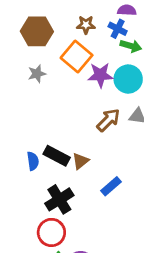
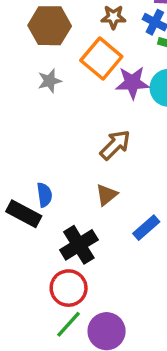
brown arrow: (108, 120) -> (115, 145), moved
black rectangle: (57, 156) -> (24, 214), moved

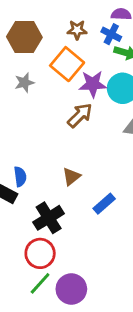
brown arrow: (115, 145) -> (80, 115), moved

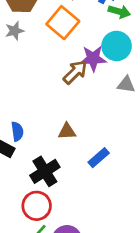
gray star: (24, 83) -> (15, 31), moved
purple star: (93, 84) -> (93, 58), moved
brown triangle: (71, 177) -> (67, 131), turned 36

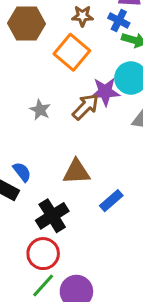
gray star: (15, 31) -> (40, 110), moved, turned -30
blue semicircle: (17, 131) -> (22, 172), turned -30
brown triangle: (67, 131) -> (76, 172), size x1.4

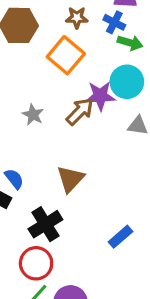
brown triangle: (76, 172) -> (71, 179), turned -44
blue rectangle: (111, 201) -> (121, 237), moved

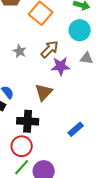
purple star: (100, 96) -> (61, 66), moved
black cross: (45, 224) -> (28, 121), turned 35

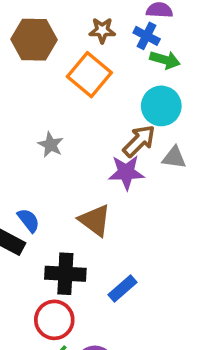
brown arrow: (50, 49) -> (139, 141), moved
brown triangle: (44, 92) -> (95, 220), turned -36
blue rectangle: (76, 129) -> (123, 289), moved

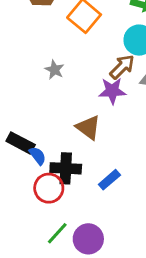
blue semicircle: (28, 220) -> (38, 156), moved
red circle: (54, 320) -> (49, 188), moved

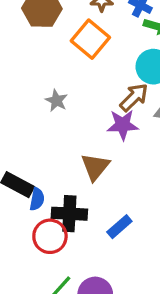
brown triangle: (88, 127) -> (95, 167), turned 32
blue semicircle: (38, 156) -> (37, 199), turned 48

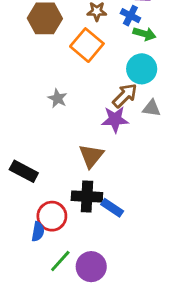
blue semicircle: (37, 199) -> (38, 232), moved
black cross: (69, 214) -> (87, 197), moved
blue rectangle: (119, 227) -> (112, 208), turned 75

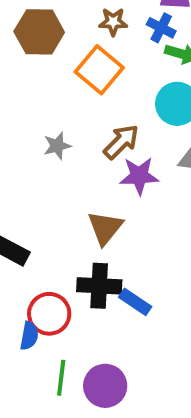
brown arrow: (125, 96) -> (121, 142), moved
gray star: (58, 98) -> (57, 146), turned 30
green line: (60, 261) -> (61, 378), turned -35

